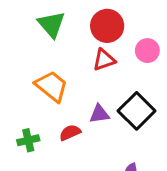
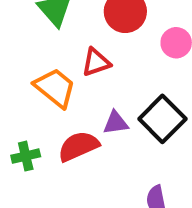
red triangle: (104, 60) -> (96, 62), moved
red semicircle: (70, 133) -> (78, 146), size x1.5

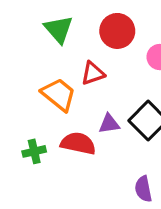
red semicircle: (78, 146) -> (78, 143), turned 36

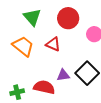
red triangle: (93, 73) -> (53, 44), turned 42
orange trapezoid: (59, 94) -> (23, 46), moved

